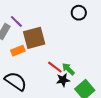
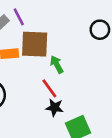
green arrow: (68, 69) -> (57, 64), moved

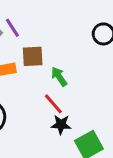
brown square: (35, 44) -> (33, 56), size x0.7

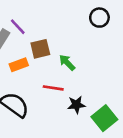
red line: (53, 104) -> (53, 88), moved, turned -30

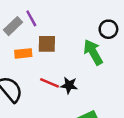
green arrow: (67, 62) -> (93, 52), moved, size x1.5
black star: (76, 105) -> (69, 85), moved

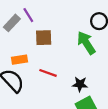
orange rectangle: (23, 53) -> (20, 60), moved
black star: (69, 85) -> (80, 84), moved

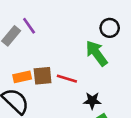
brown square: (44, 38) -> (43, 76), moved
red line: (48, 73) -> (67, 79), moved

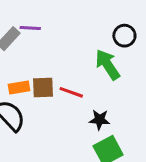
purple line: (29, 26) -> (30, 28), turned -54

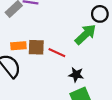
green arrow: (108, 65) -> (86, 34), turned 75

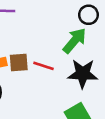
black star: (76, 75) -> (83, 74), moved, size x1.6

